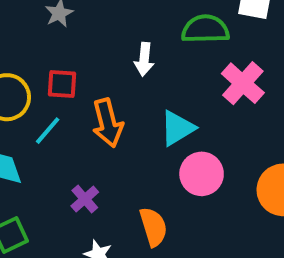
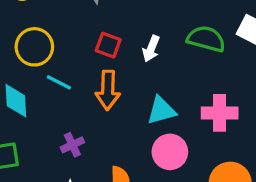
pink cross: (243, 83) -> (220, 113), moved, turned 32
red square: (62, 84) -> (108, 45), moved
cyan line: (48, 131) -> (59, 82), turned 60

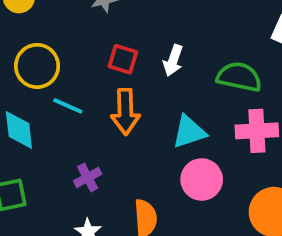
green semicircle: (206, 39) -> (239, 77), moved

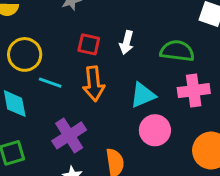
purple cross: (88, 178) -> (69, 135), size x1.6

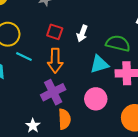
cyan triangle: (143, 95) -> (99, 64), moved
purple cross: (69, 135) -> (53, 92), moved

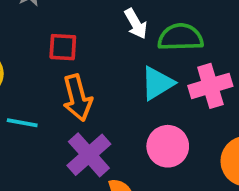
white arrow: (82, 33) -> (136, 24), moved, turned -35
cyan line: (24, 56) -> (22, 123), moved

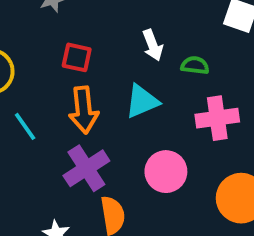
green semicircle: (180, 37) -> (195, 65), size x0.6
cyan triangle: (157, 83) -> (142, 101), moved
cyan line: (22, 123) -> (25, 126), turned 36

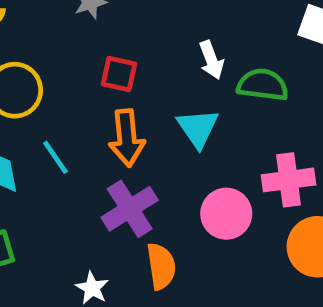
green semicircle: (195, 65) -> (263, 85), size x1.5
cyan triangle: (142, 101) -> (198, 128), turned -42
pink cross: (217, 118) -> (288, 180), moved

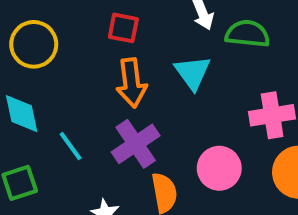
cyan line: (55, 157) -> (71, 146), moved
pink circle: (226, 214) -> (219, 168), moved

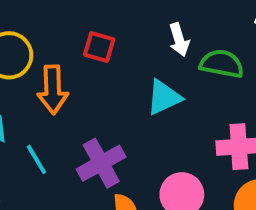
cyan triangle: (193, 73) -> (164, 97), turned 36
orange arrow: (132, 83) -> (53, 90), moved

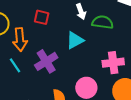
cyan line: (36, 159) -> (15, 65), moved
purple cross: (101, 163) -> (46, 61), moved

